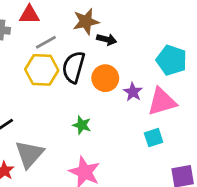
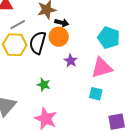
orange circle: (105, 78) -> (59, 37), moved
purple star: (133, 92) -> (71, 61), moved
cyan square: (154, 138) -> (96, 94), turned 32

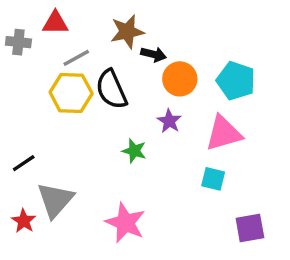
orange circle: (59, 37) -> (180, 79), moved
black semicircle: (38, 43) -> (111, 89), turned -40
green star: (44, 85) -> (134, 151), moved

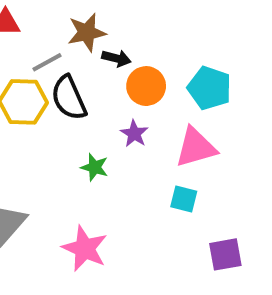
gray line: (76, 58) -> (47, 62), moved

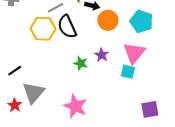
purple star: (134, 134) -> (102, 55), moved
pink triangle: (196, 147) -> (134, 53), turned -35
cyan square: (184, 199) -> (128, 72), moved

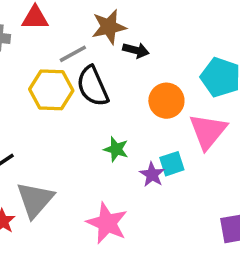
orange circle: (108, 20) -> (166, 101), moved
purple star: (102, 55) -> (152, 174), moved
cyan square: (128, 72) -> (172, 164), moved, turned -32

